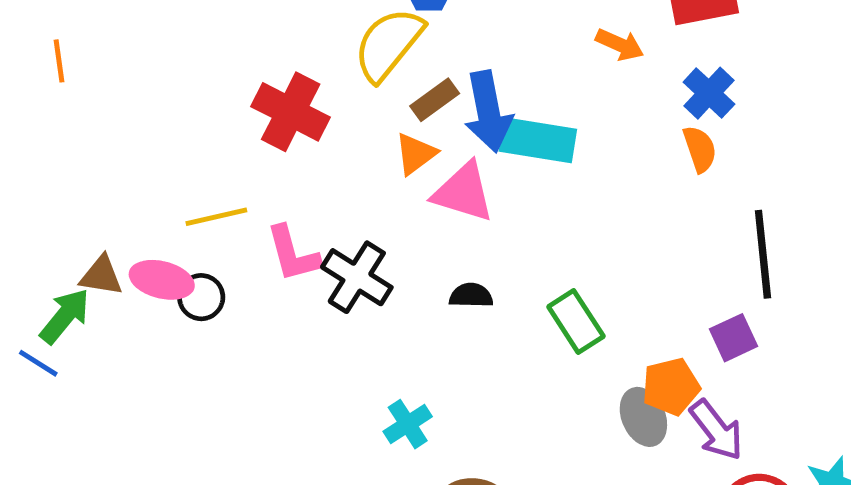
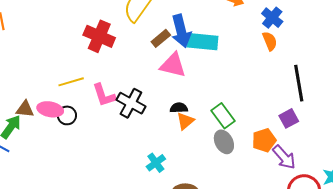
brown rectangle: (435, 100) -> (161, 38), moved
orange triangle: (416, 154) -> (185, 121), moved
gray ellipse: (643, 417) -> (224, 142), moved

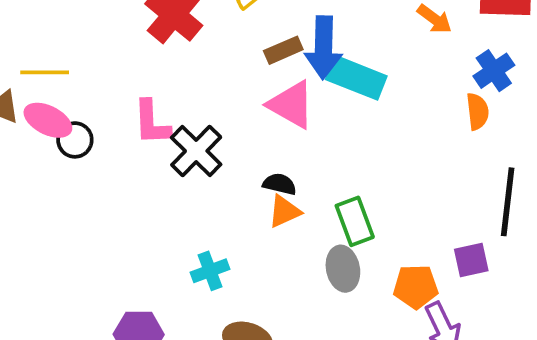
yellow line: (71, 82) -> (45, 72), moved

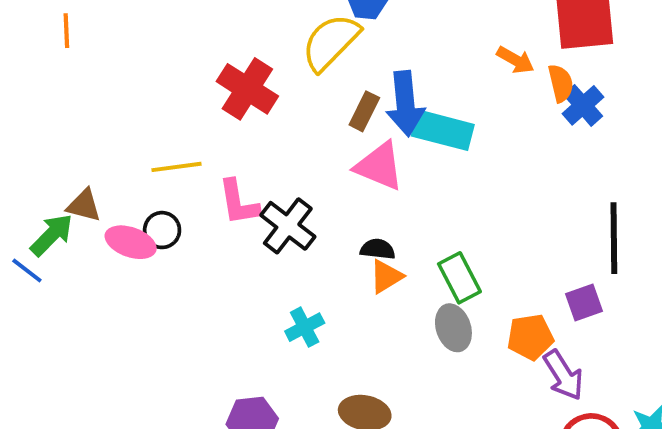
brown rectangle: (283, 50) -> (364, 111), turned -33
yellow line: (45, 72) -> (176, 167), moved
orange semicircle: (477, 111) -> (561, 83), moved
pink ellipse: (48, 120) -> (131, 242), moved
cyan cross: (210, 271) -> (305, 327), moved

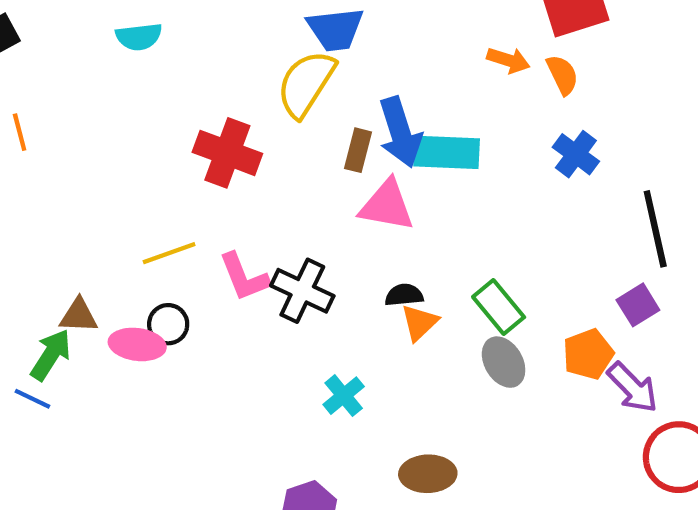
blue cross: (583, 105) -> (576, 154), moved

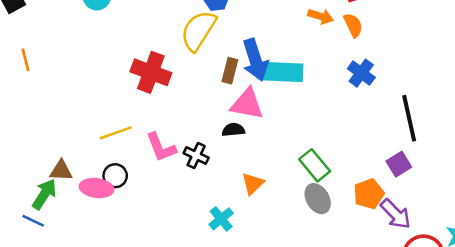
black cross: (302, 291) -> (196, 156), size x0.7
black semicircle: (404, 295) -> (233, 130), moved
orange triangle: (419, 323) -> (253, 184), moved

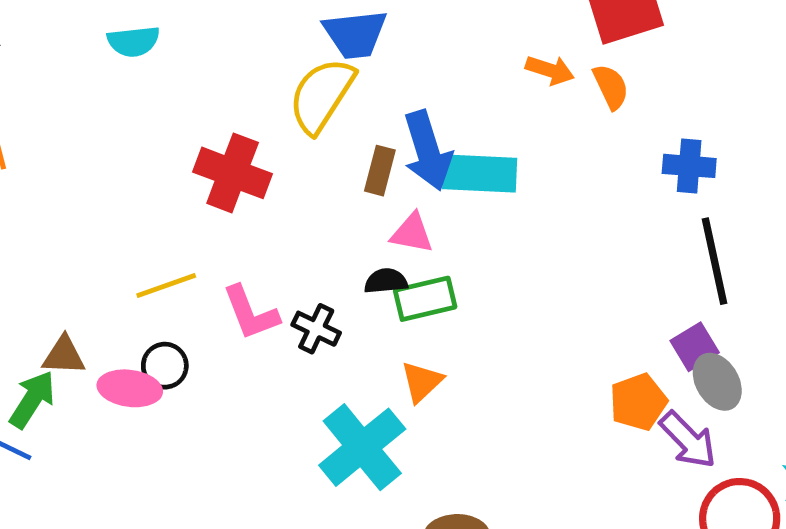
blue cross: (361, 73) -> (689, 166), moved, turned -32
pink triangle: (247, 104) -> (412, 233), size x0.7
green rectangle: (315, 165) -> (425, 299), moved, turned -64
gray ellipse: (318, 199) -> (717, 382), moved
cyan cross: (221, 219) -> (362, 447), size x1.8

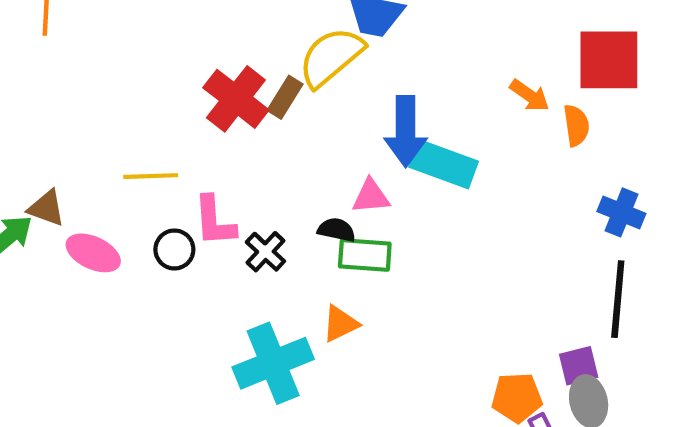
brown rectangle: (380, 171) -> (285, 97), moved
pink triangle: (412, 233) -> (371, 196), turned -33
black circle: (165, 366) -> (174, 249), moved

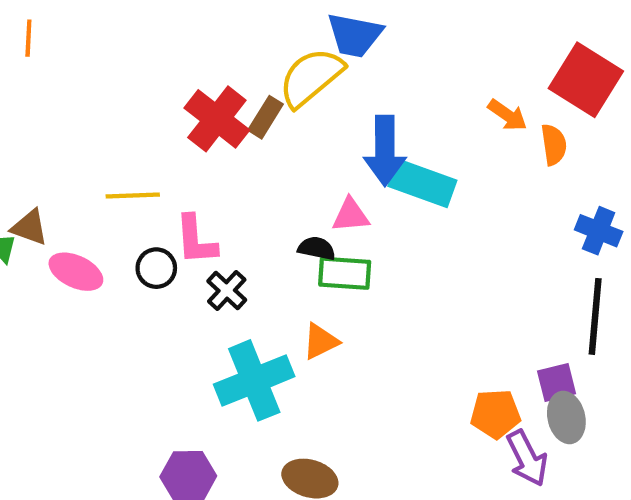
red square: (609, 60) -> (586, 80), turned 32
black cross: (265, 252) -> (227, 290), moved

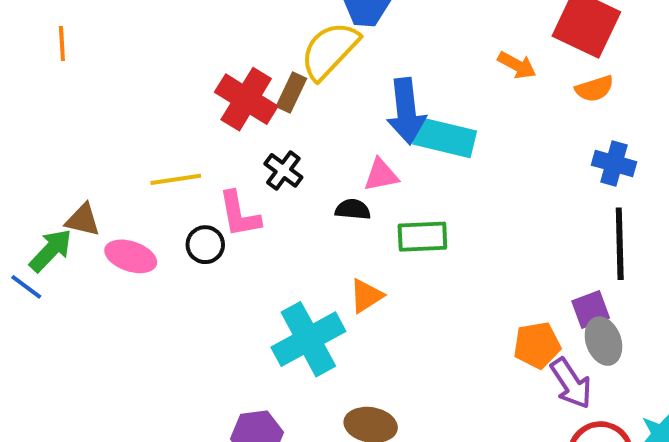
orange semicircle: (554, 145) -> (594, 89), moved, turned 87
green rectangle: (345, 273) -> (422, 237), moved
black cross: (227, 290) -> (283, 170), moved

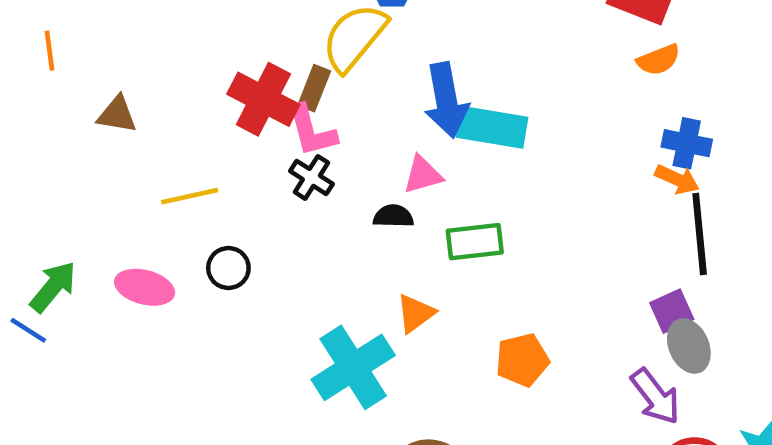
orange arrow: (517, 65) -> (677, 179), moved
pink L-shape: (239, 214) -> (312, 131), moved
brown triangle: (83, 220) -> (117, 115), moved
orange pentagon: (537, 345) -> (522, 360), moved

